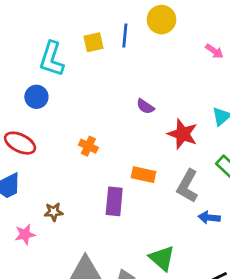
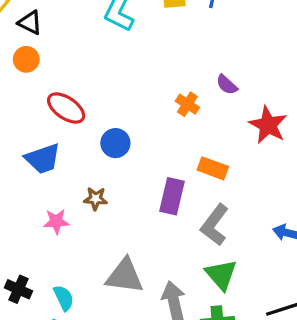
blue circle: (36, 97) -> (115, 143), moved
orange cross: (88, 146) -> (187, 104), moved
gray L-shape: (187, 186) -> (215, 225), moved

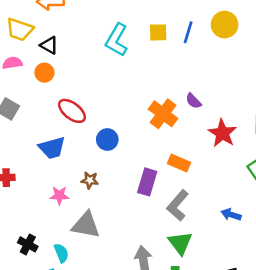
orange cross: (187, 104) -> (163, 114), size x1.6
gray triangle: (125, 276) -> (86, 225), moved

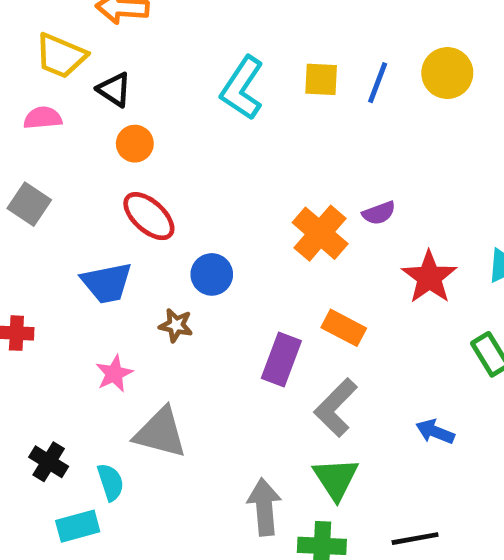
orange circle: (44, 73) -> (135, 144), moved
purple semicircle: (193, 101) -> (379, 213), turned -70
brown star: (90, 180) -> (176, 325), moved
pink star: (59, 195) -> (114, 374), turned -30

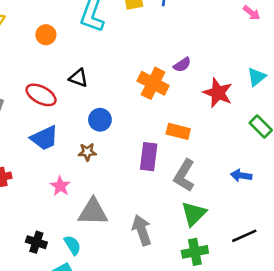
black triangle: (114, 89) -> (78, 78), moved
orange circle: (135, 144) -> (46, 35), moved
red ellipse: (149, 216) -> (41, 95), moved
green triangle: (336, 479) -> (194, 214), turned 32
gray arrow: (264, 507) -> (142, 230), moved

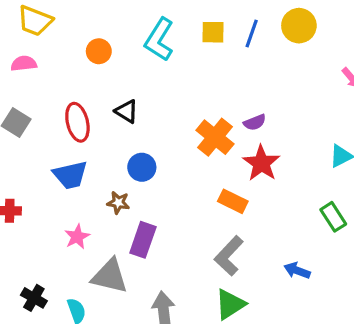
red star: (218, 93) -> (261, 163), moved
red ellipse: (41, 95) -> (77, 122), turned 36
purple rectangle: (149, 157) -> (143, 240), moved

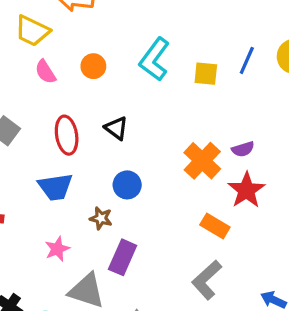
yellow square: (213, 32) -> (206, 74), moved
pink semicircle: (24, 63) -> (45, 72), moved, turned -120

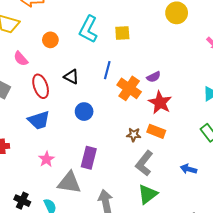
blue line: (247, 60) -> (107, 70), moved
pink semicircle: (45, 72) -> (21, 59), moved
brown star: (101, 218) -> (134, 135), moved
orange rectangle: (215, 226) -> (156, 131), moved

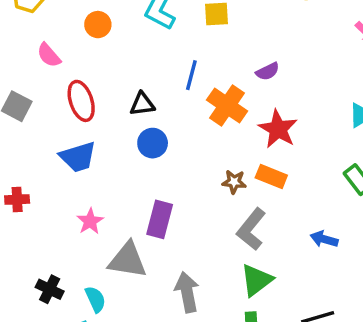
black triangle: (71, 77) -> (142, 104), moved, turned -35
purple semicircle: (154, 77) -> (268, 71), moved

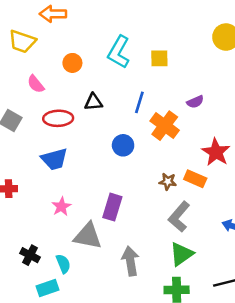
red ellipse: (81, 101) -> (58, 118), turned -76
black triangle: (142, 104) -> (93, 102), moved
red star: (278, 129) -> (216, 152), moved
blue circle: (153, 143) -> (123, 145), moved

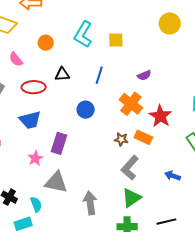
orange cross: (165, 126) -> (131, 104), moved
purple rectangle: (112, 207) -> (59, 143), moved

